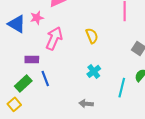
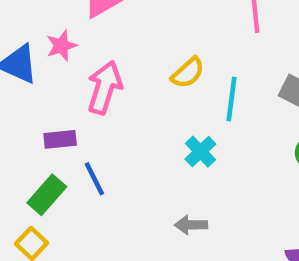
yellow semicircle: (92, 36) -> (188, 73), turned 77
cyan line: (122, 88) -> (231, 99), moved

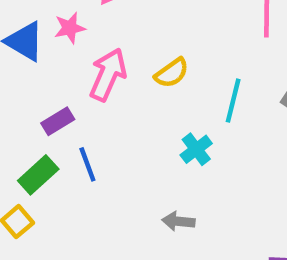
yellow semicircle: (188, 73) -> (172, 73), moved
purple rectangle: (60, 139) -> (58, 121), turned -32

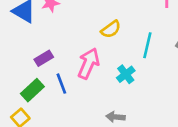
pink arrow: (108, 75) -> (89, 63), moved

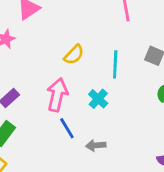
blue line: (61, 84) -> (67, 128), moved

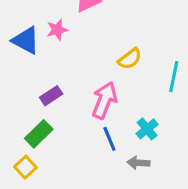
cyan cross: (98, 99) -> (147, 129), moved

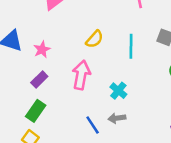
pink star: (57, 30) -> (42, 50), moved
blue line: (109, 139) -> (93, 125), moved

